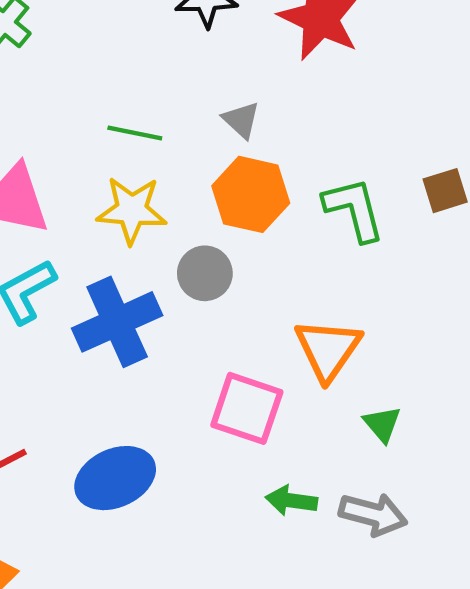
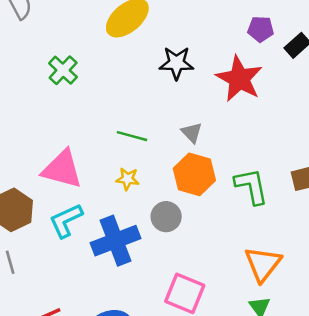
yellow star: (132, 210) -> (128, 179), size x0.6
orange triangle: (328, 349) -> (263, 264), moved

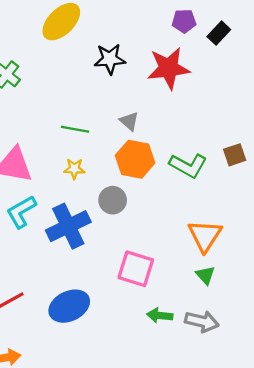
red star: (239, 79) -> (169, 68), turned -30
green L-shape: (251, 186) -> (188, 166), turned 135

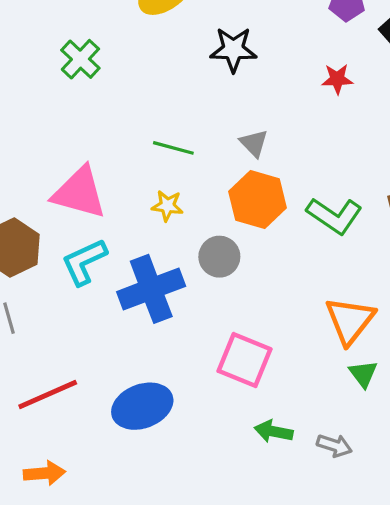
red star: (169, 68) -> (337, 79), moved, size x0.5
green triangle: (205, 275) -> (363, 374), moved
gray arrow: (202, 321) -> (334, 446), size x0.7

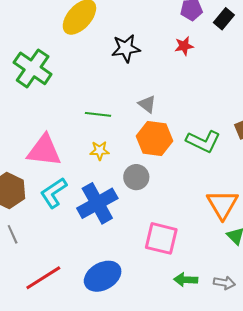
green cross: (80, 59) -> (33, 68), size x1.5
red star: (337, 79) -> (184, 46), moved

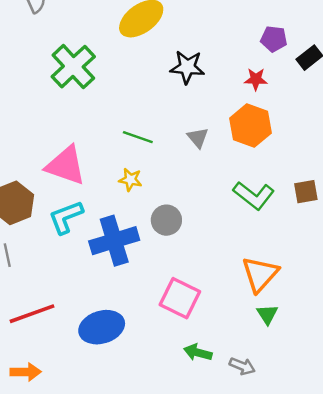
orange hexagon: (155, 138) -> (250, 126), moved

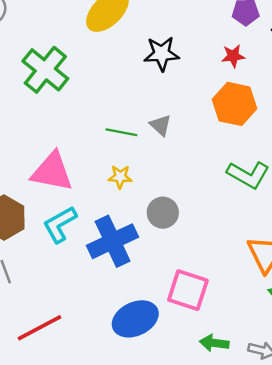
gray triangle: (198, 138) -> (161, 125), moved
blue ellipse: (102, 327) -> (135, 319), moved

